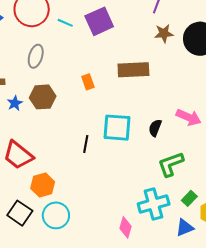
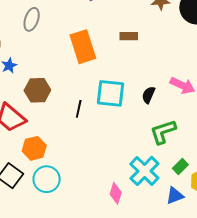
brown rectangle: (133, 70) -> (129, 36), size x0.6
orange rectangle: (88, 82) -> (83, 47), size x2.0
brown hexagon: (43, 97) -> (37, 90), moved
cyan cross: (154, 204) -> (144, 171), turned -32

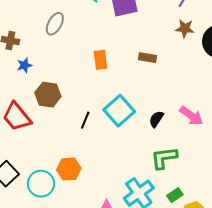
orange rectangle: (83, 47) -> (100, 60), size x0.6
cyan square: (110, 93) -> (119, 111), turned 32
orange hexagon: (34, 148) -> (69, 169), moved

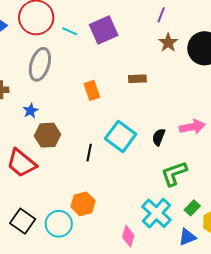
gray ellipse: (55, 24) -> (40, 64), size x1.4
brown star: (185, 28) -> (168, 43), turned -30
blue star: (24, 65) -> (31, 111), moved
pink arrow: (191, 116) -> (192, 127), turned -35

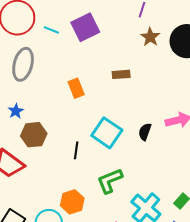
green L-shape: (174, 174) -> (110, 181), moved

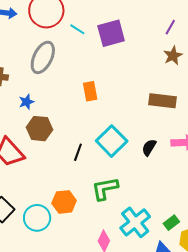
brown rectangle: (121, 74) -> (163, 101), moved, size x1.5

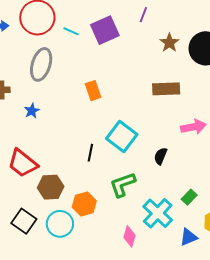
purple line: (170, 27) -> (143, 15), moved
brown hexagon: (39, 129) -> (51, 187), moved
black semicircle: (149, 147) -> (161, 156), moved
green rectangle: (171, 223) -> (189, 197), moved

